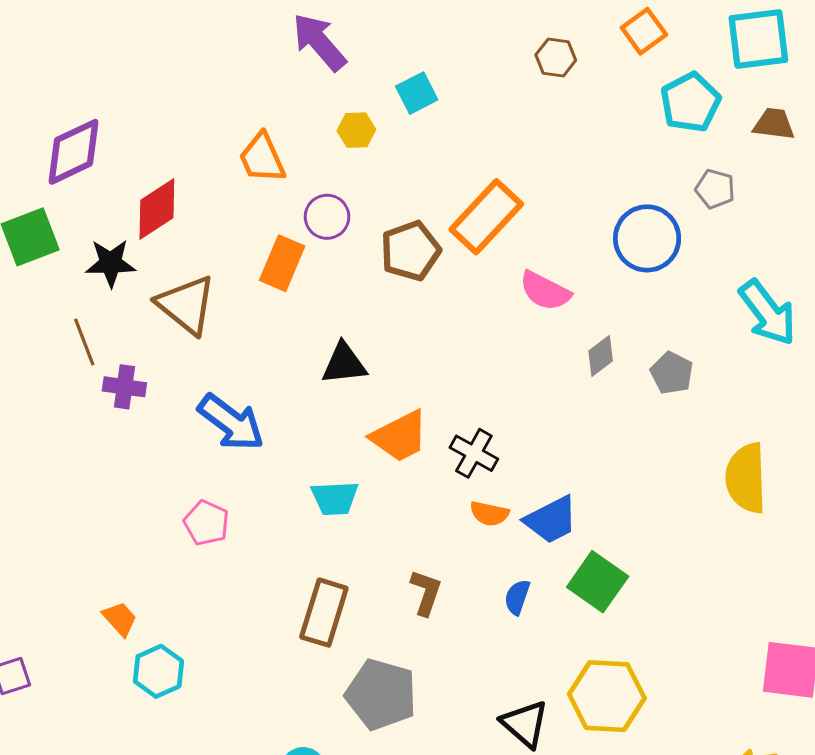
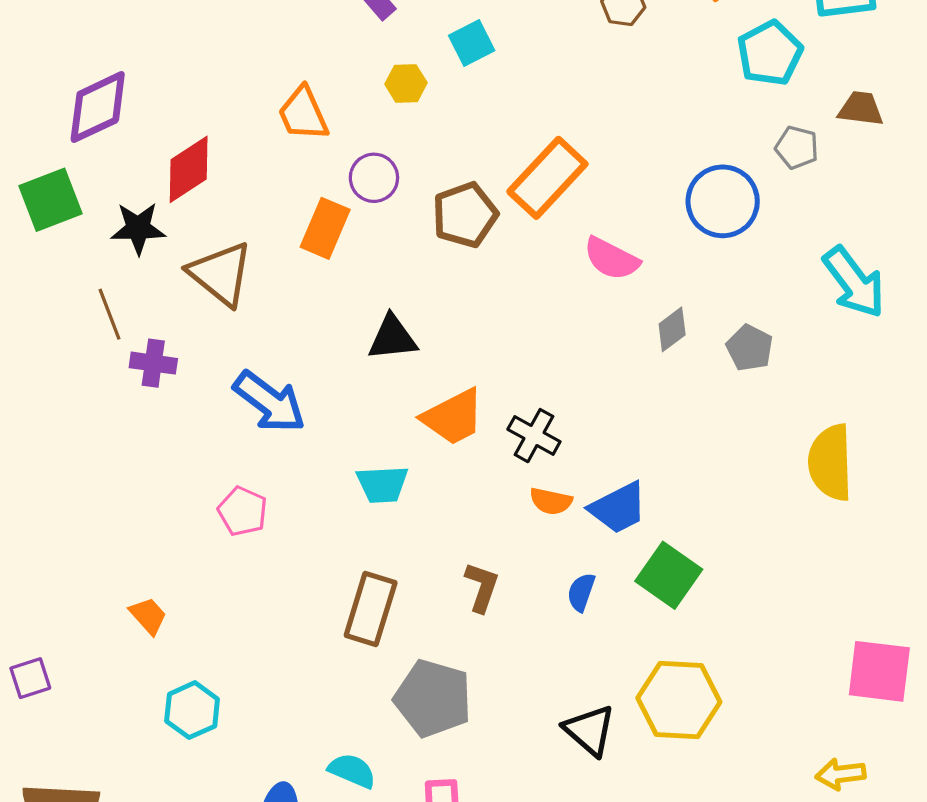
brown trapezoid: (774, 124) -> (861, 109), moved
cyan hexagon: (158, 671) -> (192, 710), moved

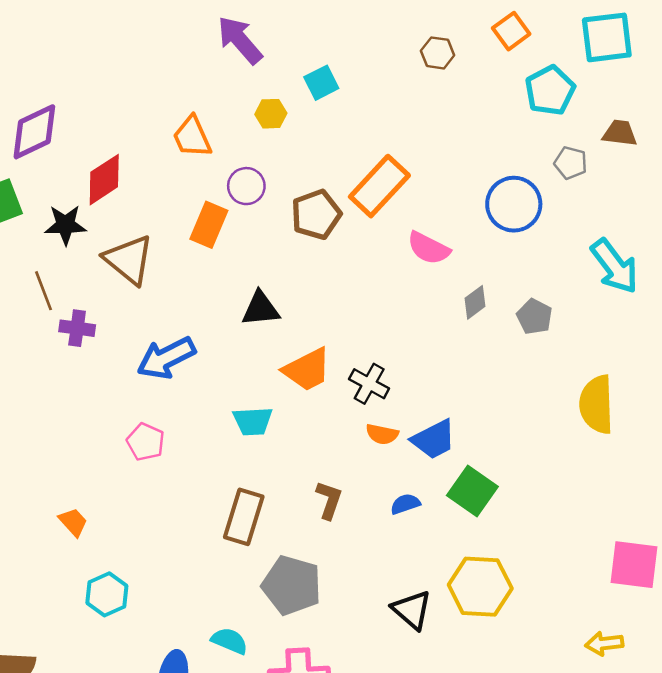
blue arrow: (270, 402) -> (166, 358), turned 116
blue semicircle: (581, 592) -> (405, 504), turned 52

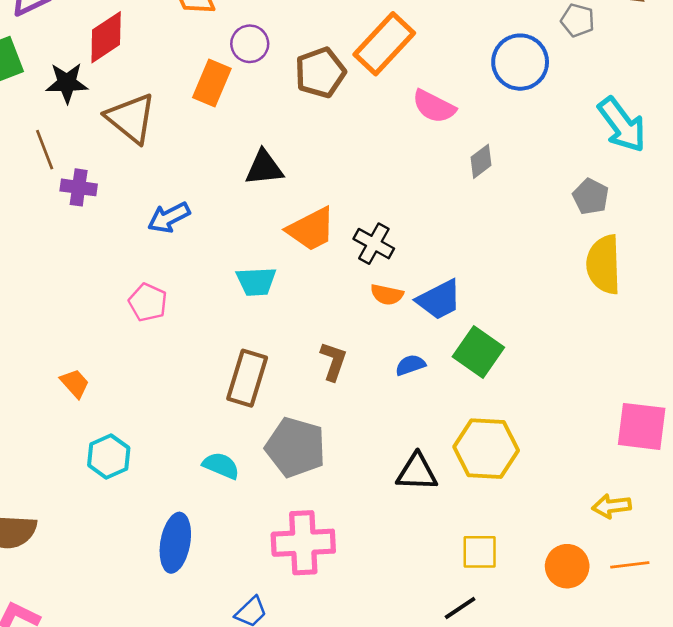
gray pentagon: (534, 317) -> (591, 197), moved
blue arrow: (166, 358) -> (169, 217), size x0.7
black triangle: (412, 610) -> (417, 472), turned -39
cyan semicircle: (230, 641) -> (221, 466), moved

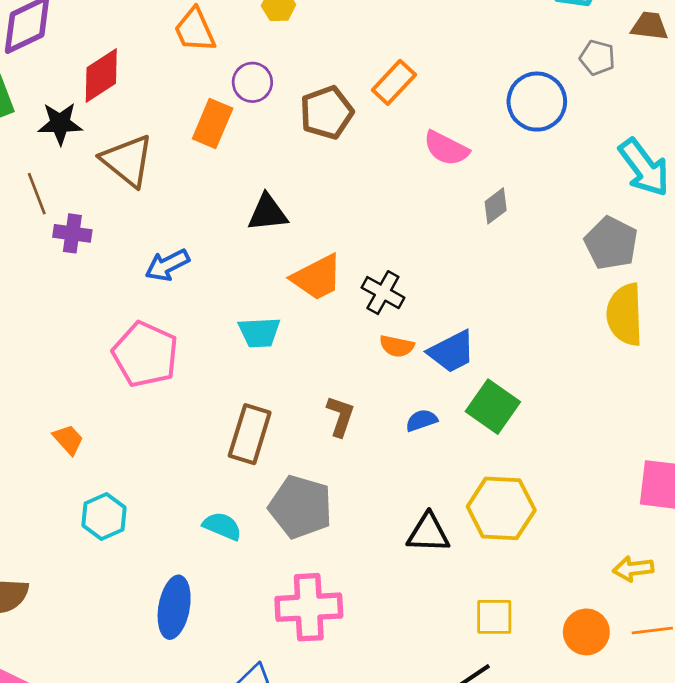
orange rectangle: (384, 44) -> (394, 82), size x0.7
gray pentagon: (591, 197) -> (611, 243), size x1.4
pink pentagon: (148, 302) -> (145, 354), size x1.6

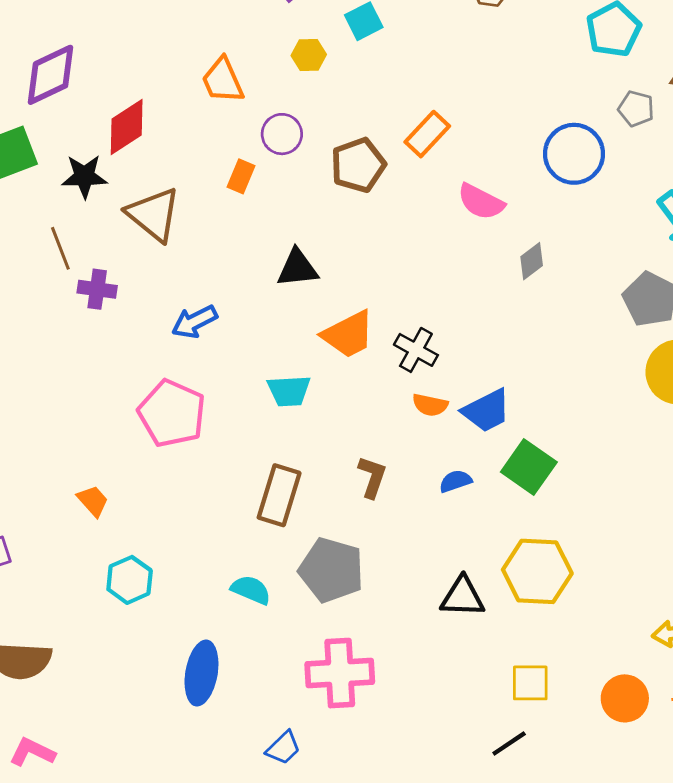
orange rectangle: (213, 124) -> (241, 176), size x0.7

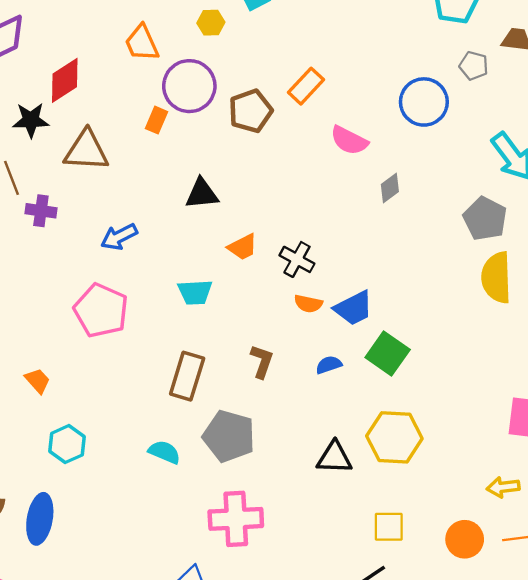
purple circle: (282, 134) -> (189, 86), size x1.6
brown triangle: (154, 214) -> (86, 151), turned -36
orange trapezoid: (348, 334) -> (243, 247), size x0.7
blue ellipse: (201, 673) -> (40, 519), moved

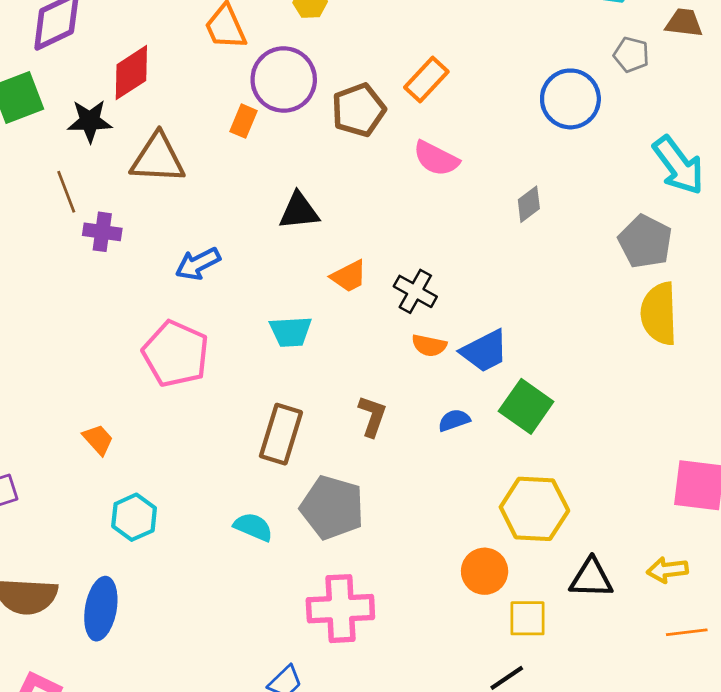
pink semicircle: (349, 140) -> (436, 158), moved
black triangle: (334, 458) -> (591, 578), moved
orange circle: (465, 539) -> (485, 571), moved

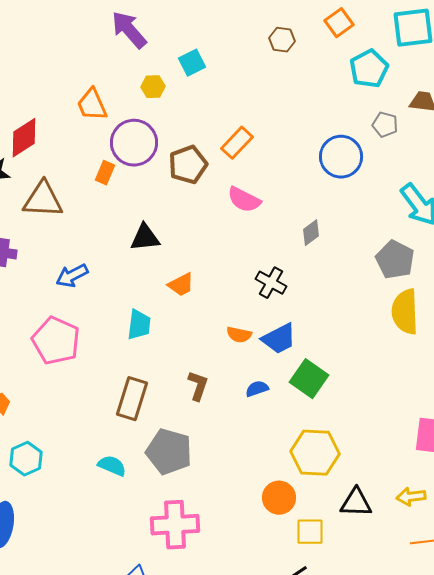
black cross: (415, 291) -> (271, 283), moved
cyan trapezoid: (291, 332) -> (139, 325), turned -80

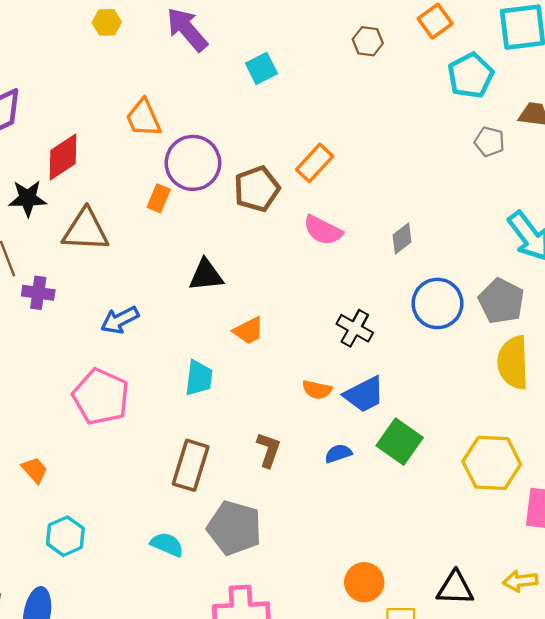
yellow hexagon: (153, 87) -> (107, 22), moved
blue circle: (341, 157) -> (437, 303), moved
gray diamond: (311, 233) -> (402, 238), moved
yellow hexagon: (315, 453) -> (492, 463), moved

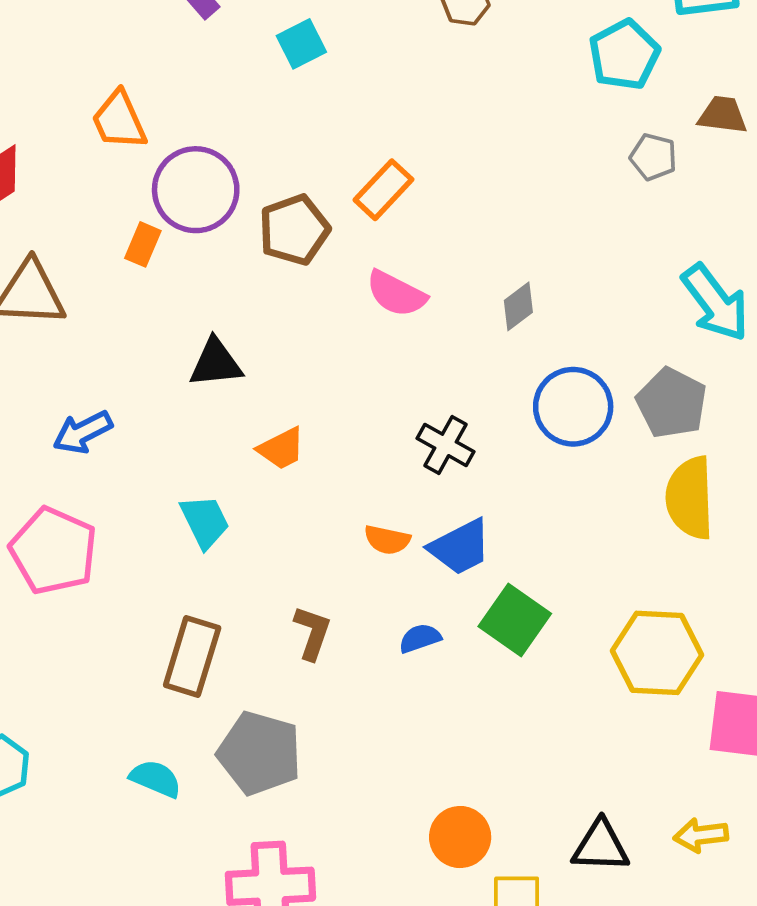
cyan trapezoid: (199, 378) -> (205, 522), turned -33

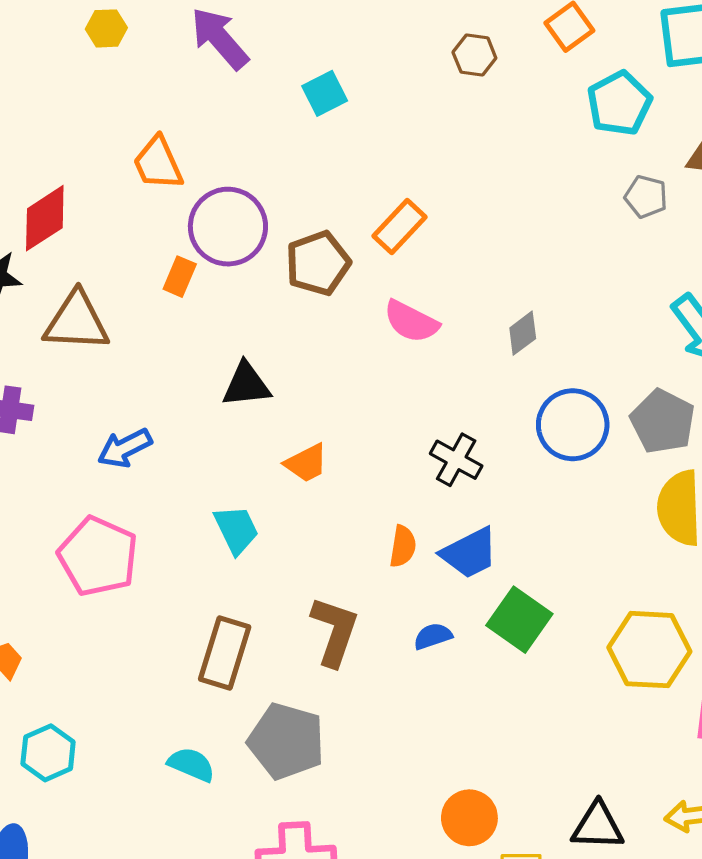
orange semicircle: (387, 540) -> (403, 546), turned -93
brown L-shape: (312, 633) -> (335, 631), size x1.4

